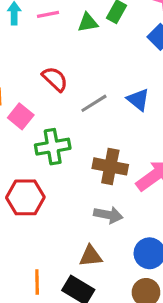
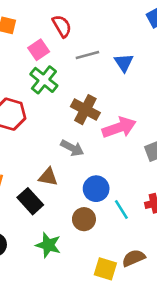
pink square: (21, 116) -> (39, 50), moved
green cross: (53, 147) -> (44, 80), turned 32

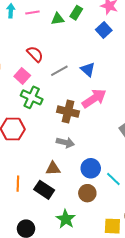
pink arrow: (119, 128) -> (94, 98), moved
green star: (48, 245) -> (66, 219), turned 30

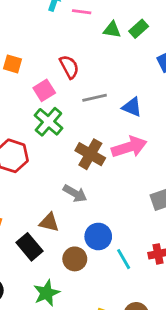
blue triangle: (88, 70) -> (132, 107), turned -35
brown circle: (87, 193) -> (75, 259), moved

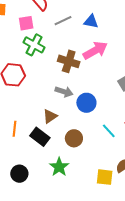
pink square: (44, 90) -> (26, 23), turned 35
brown triangle: (49, 222) -> (50, 116), turned -35
blue circle: (98, 236) -> (86, 103), moved

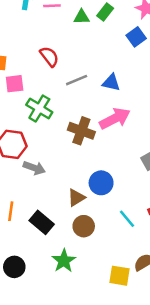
pink square: (26, 23) -> (15, 84), moved
gray arrow: (64, 92) -> (34, 168), moved
brown triangle: (50, 116) -> (76, 198), moved

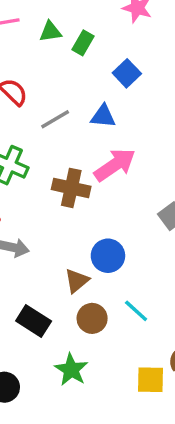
green rectangle: (105, 12) -> (83, 43), moved
blue square: (136, 37) -> (127, 73), moved
cyan line: (127, 219) -> (136, 311), moved

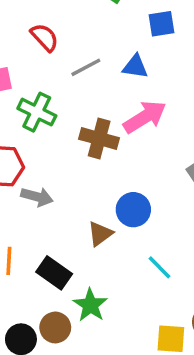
blue square: (127, 73) -> (162, 24), turned 32
brown circle: (92, 318) -> (55, 327), moved
green star: (71, 370) -> (90, 305), moved

